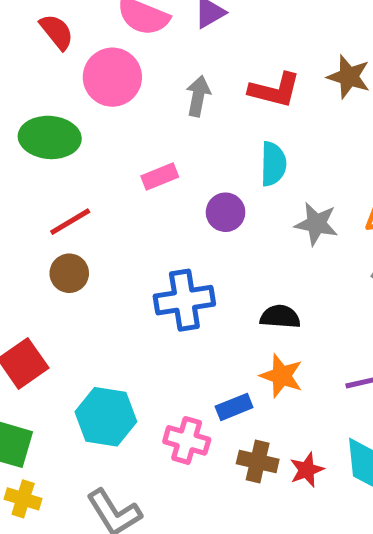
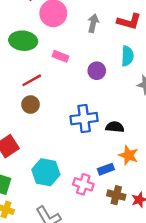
pink rectangle: (160, 177) -> (60, 56), moved, turned 42
purple circle: (226, 212) -> (97, 71), moved
black semicircle: (280, 317) -> (115, 127), moved

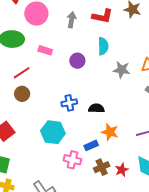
blue cross: (84, 119) -> (69, 103), size x0.7
cyan hexagon: (46, 172) -> (53, 132), moved
brown cross: (116, 195) -> (102, 167), turned -35

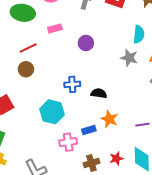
cyan semicircle: (103, 46) -> (139, 34), moved
pink rectangle: (45, 50) -> (55, 28), turned -40
pink cross: (72, 160) -> (68, 142), turned -30
brown cross: (102, 167) -> (91, 163), moved

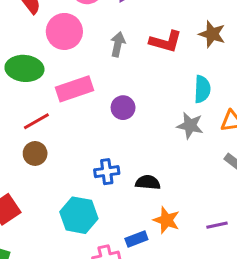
pink rectangle: (55, 28) -> (74, 89), size x1.6

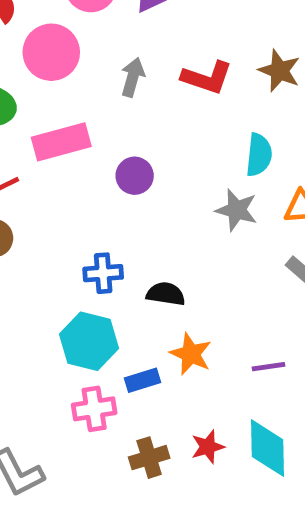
cyan hexagon: (79, 215) -> (89, 341), moved

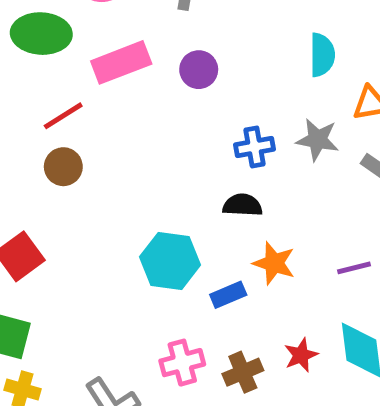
purple circle: (135, 176) -> (199, 70), moved
gray star: (237, 210) -> (317, 140), moved
blue cross: (103, 273) -> (255, 147), moved
pink cross: (94, 409) -> (182, 363), moved

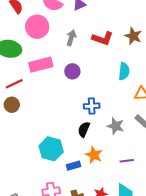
gray star: (317, 140) -> (116, 126), moved
black semicircle: (243, 205) -> (84, 129), turned -77

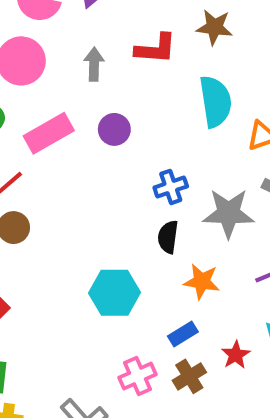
cyan semicircle: (124, 71) -> (216, 102), size x1.4
gray star: (116, 126) -> (228, 213), size x1.4
blue rectangle: (73, 166) -> (183, 334), moved

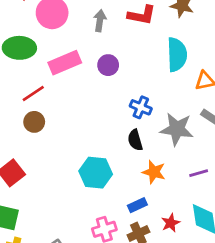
blue cross: (171, 187) -> (141, 107), turned 35
black semicircle: (168, 237) -> (135, 140), turned -30

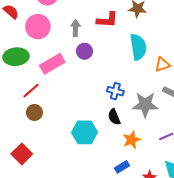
purple circle: (108, 65) -> (84, 51), moved
orange star: (154, 172) -> (132, 140), turned -30
cyan hexagon: (96, 173) -> (85, 132), moved

